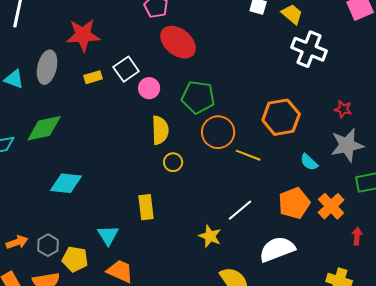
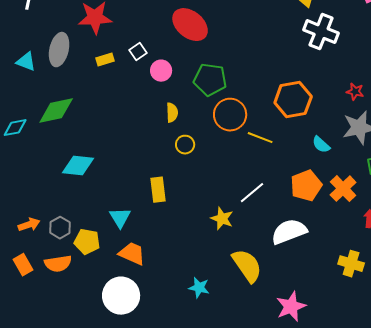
white square: (126, 69) -> (138, 52), size x0.7
yellow semicircle: (160, 130) -> (172, 113), size x0.7

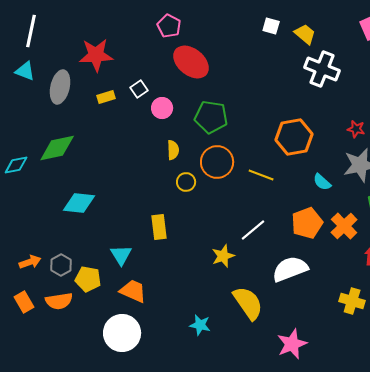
cyan triangle: (26, 62) -> (25, 71), moved
orange circle: (230, 115) -> (217, 162), moved
yellow star: (222, 219) -> (223, 256), turned 30

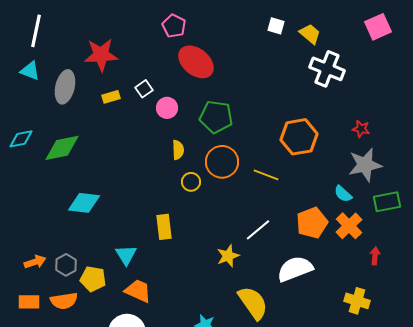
cyan diamond: (16, 165) -> (21, 139), moved
cyan semicircle: (322, 182) -> (343, 194), moved
orange rectangle: (24, 302) -> (29, 302), turned -60

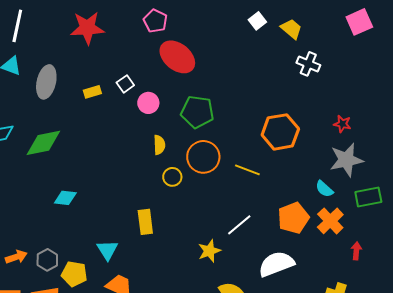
white square: (276, 26) -> (257, 21), turned 36
red star: (101, 55) -> (87, 28), moved
white cross: (327, 69) -> (308, 64), size x0.7
cyan diamond: (84, 203) -> (65, 198), size x0.7

